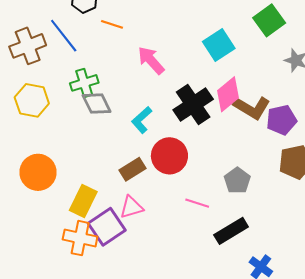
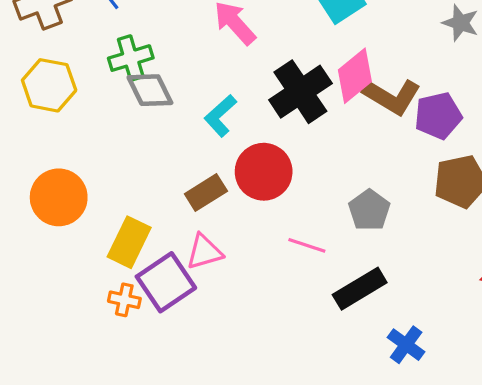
orange cross: (80, 238) -> (124, 300), size x0.6

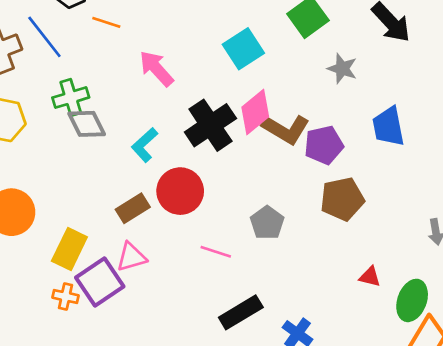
black rectangle: (360, 289) -> (241, 312), moved

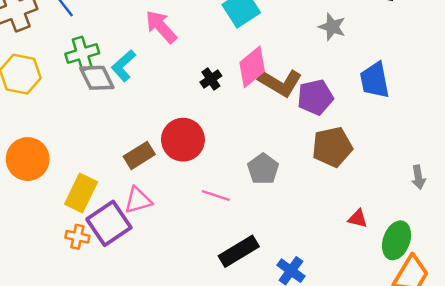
black cross: (210, 125) -> (211, 79), size x0.5
cyan L-shape: (145, 145) -> (124, 66), moved

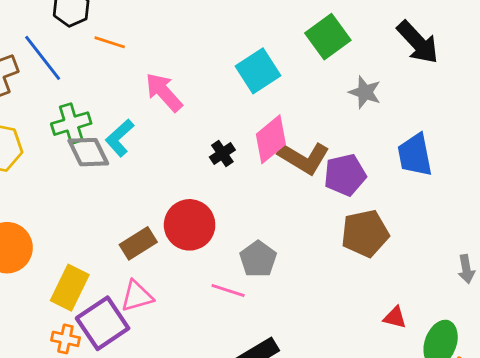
gray pentagon: (263, 169) -> (258, 259), moved

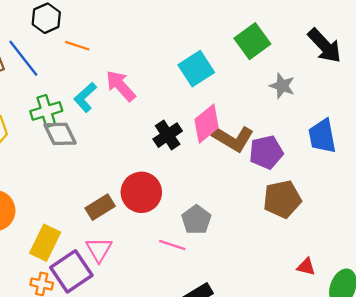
cyan L-shape: (120, 138) -> (85, 97), moved
black cross: (222, 154) -> (168, 135), size x1.4
pink triangle: (137, 296) -> (99, 250), turned -44

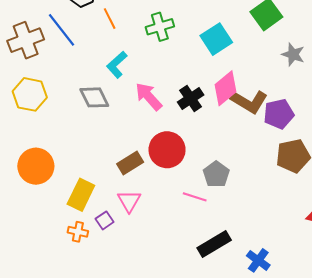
orange line: (77, 46) -> (110, 19), turned 45
pink arrow: (121, 86) -> (149, 96), moved
green cross: (46, 111) -> (160, 27), moved
purple square: (71, 271) -> (105, 220), size x0.5

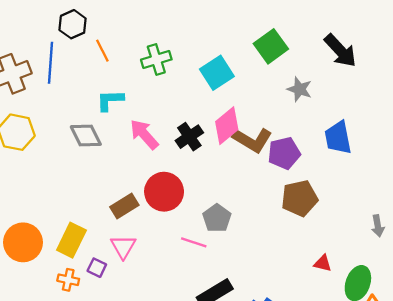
blue line: (61, 30) -> (51, 63), turned 42
cyan L-shape: (117, 65) -> (110, 100), turned 40
orange circle: (36, 166) -> (23, 242), moved
purple square: (105, 220) -> (97, 268), turned -30

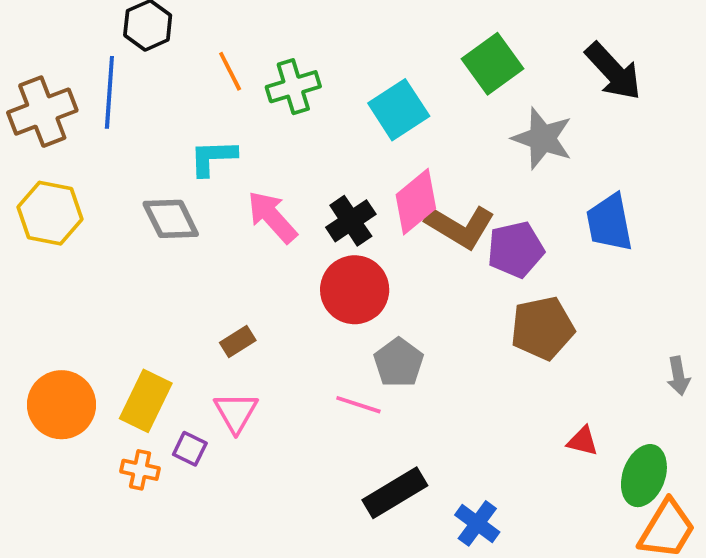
orange line: (102, 51) -> (230, 71), moved
gray star: (300, 89) -> (542, 138), size x1.4
red circle: (164, 192) -> (355, 290), moved
brown rectangle: (124, 206) -> (238, 341), size x0.7

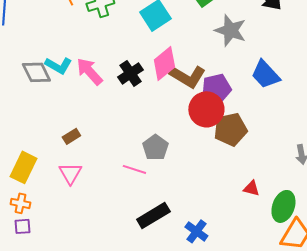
cyan L-shape: (213, 158) -> (58, 65), moved, turned -148
blue trapezoid: (609, 223) -> (265, 74), turned -32
red circle: (355, 290) -> (206, 109), moved
purple square: (190, 449) -> (22, 226), moved, turned -30

